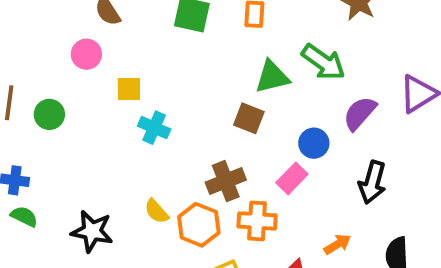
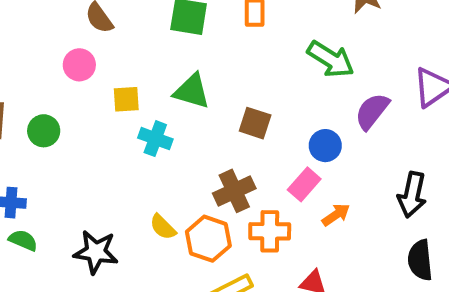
green triangle: (272, 77) -> (192, 91), moved, turned 33
black arrow: (372, 182) -> (412, 195), moved
orange arrow: (337, 244) -> (336, 215), moved

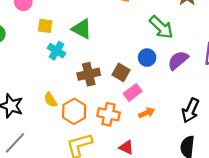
brown square: (255, 123) -> (121, 72), moved
blue circle: (325, 146) -> (147, 58), moved
brown cross: (234, 191) -> (89, 74), moved

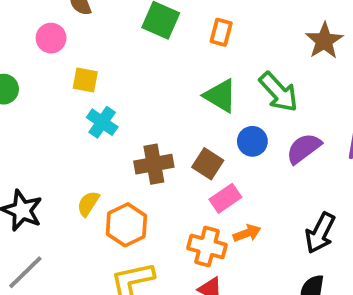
green triangle: (82, 29) -> (220, 96), moved
yellow semicircle: (51, 100) -> (88, 204), turned 63
orange cross: (109, 114) -> (207, 246), moved

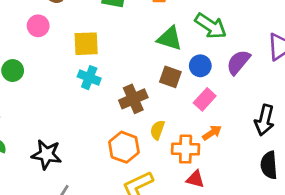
yellow square: (85, 80) -> (86, 44), moved, size x1.4
brown square: (208, 164) -> (170, 77), moved
pink rectangle: (225, 198) -> (205, 99), moved
yellow semicircle: (88, 204) -> (157, 130), moved

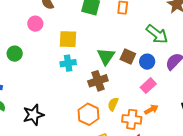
green triangle: (170, 38) -> (106, 56), moved, turned 42
brown square: (170, 77) -> (128, 56), moved
cyan cross: (89, 78) -> (68, 63), turned -35
black star: (47, 154) -> (33, 115), turned -30

